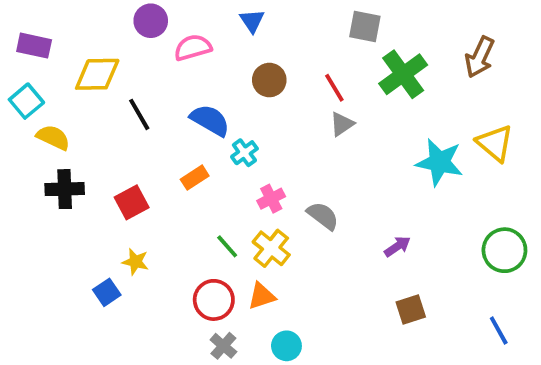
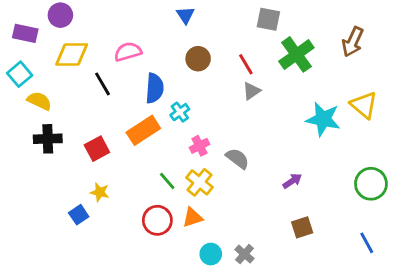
purple circle: (151, 21) -> (60, 15), moved
pink semicircle: (193, 48) -> (128, 52), moved
blue semicircle: (210, 120) -> (155, 88), turned 64
orange rectangle: (195, 178) -> (143, 130), size x1.6
gray cross: (223, 346) -> (244, 254), moved

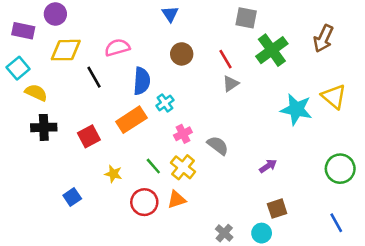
yellow star: (100, 192) -> (113, 174), moved
cyan circle: (211, 254) -> (262, 233), moved

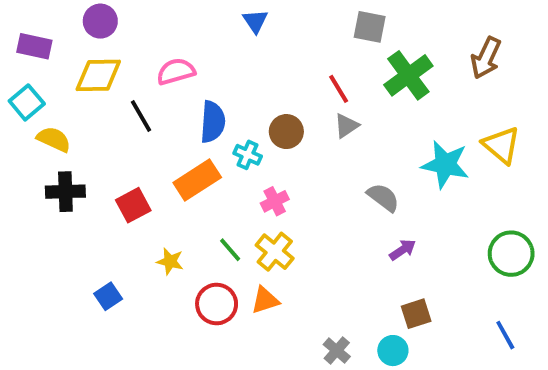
purple circle: (55, 14) -> (100, 21), moved
brown circle: (182, 54) -> (286, 132), moved
cyan cross: (165, 103) -> (248, 155), turned -30
gray semicircle: (218, 145) -> (383, 197), moved

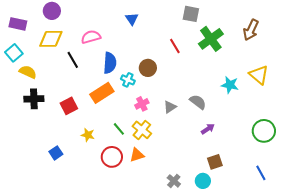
blue triangle: (255, 21) -> (132, 19), moved
gray triangle: (346, 126) -> (170, 107), moved
cyan star: (445, 164) -> (230, 85), size x0.7

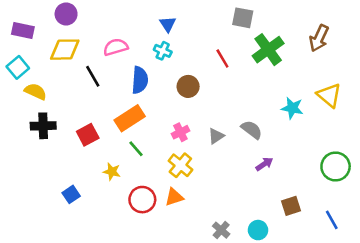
cyan cross: (128, 80) -> (163, 51), moved
green line: (119, 129) -> (136, 149), moved
brown square: (215, 162) -> (291, 206), moved

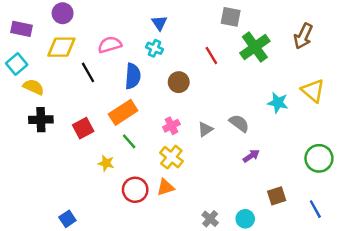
blue square: (71, 194) -> (67, 219), moved

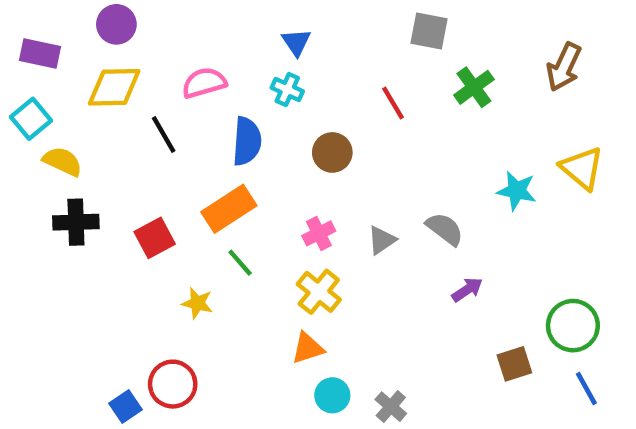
green cross: (255, 47) -> (474, 87), size x0.7
green circle: (319, 158) -> (573, 326), moved
red circle: (135, 190) -> (173, 384), moved
cyan circle: (245, 219) -> (332, 395), moved

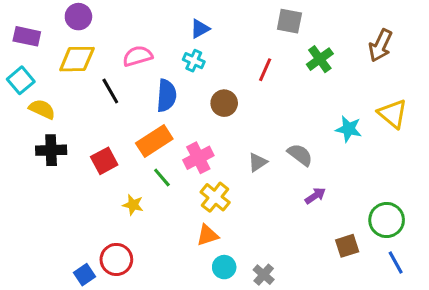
blue triangle: (296, 42) -> (200, 29), turned 35
red line: (393, 103) -> (265, 70), turned 55
pink cross: (319, 233) -> (198, 158), moved, size x1.4

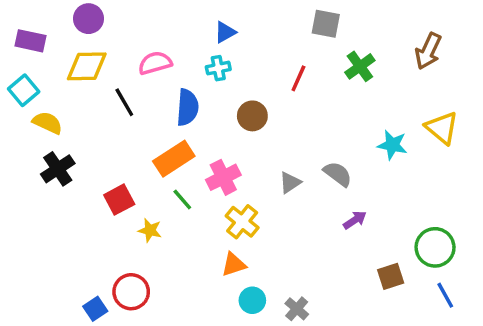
cyan cross: (194, 61) -> (218, 68), turned -35
black cross: (51, 150) -> (58, 169), turned -32
red square: (104, 161) -> (119, 200), moved

